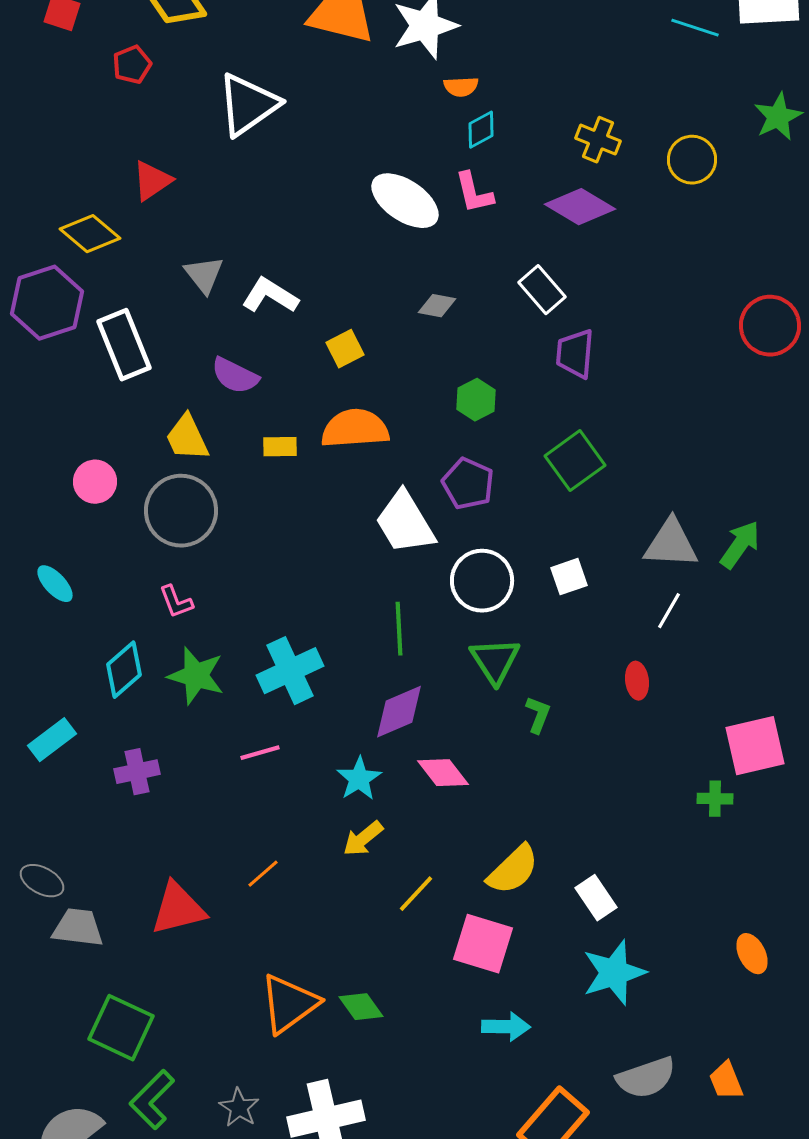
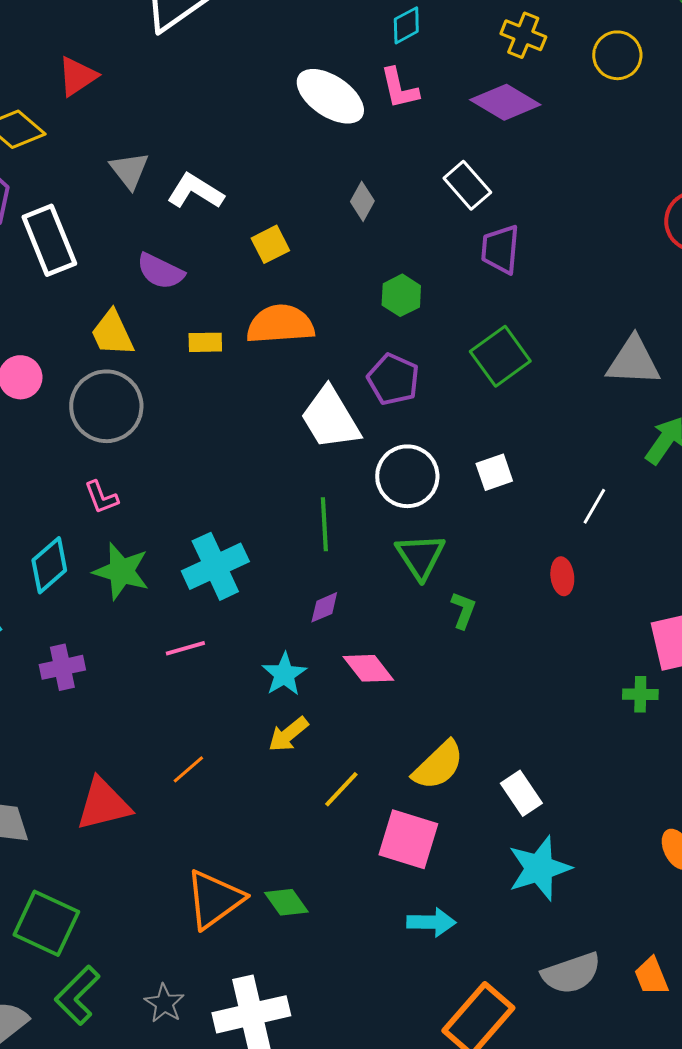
gray diamond: (437, 306) -> (362, 201), turned -72
gray triangle: (671, 544) -> (633, 361), moved
purple diamond: (399, 712) -> (324, 607), size x0.6

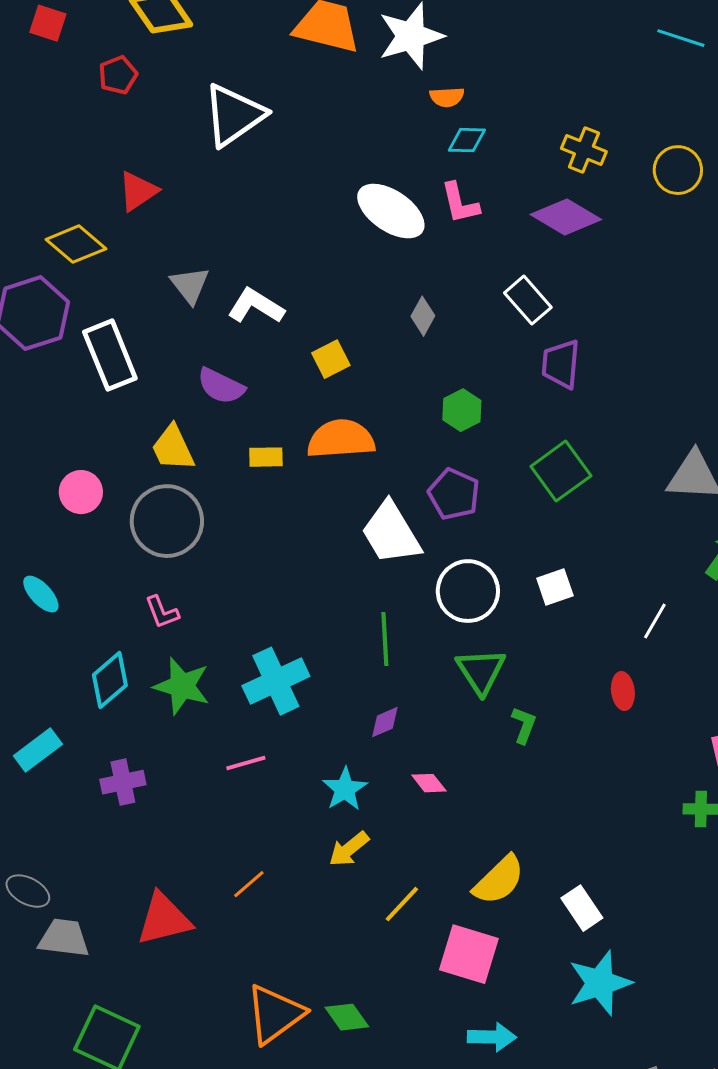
cyan diamond: (406, 25) -> (467, 140), turned 30
pink diamond: (368, 668) -> (429, 783), size x0.7

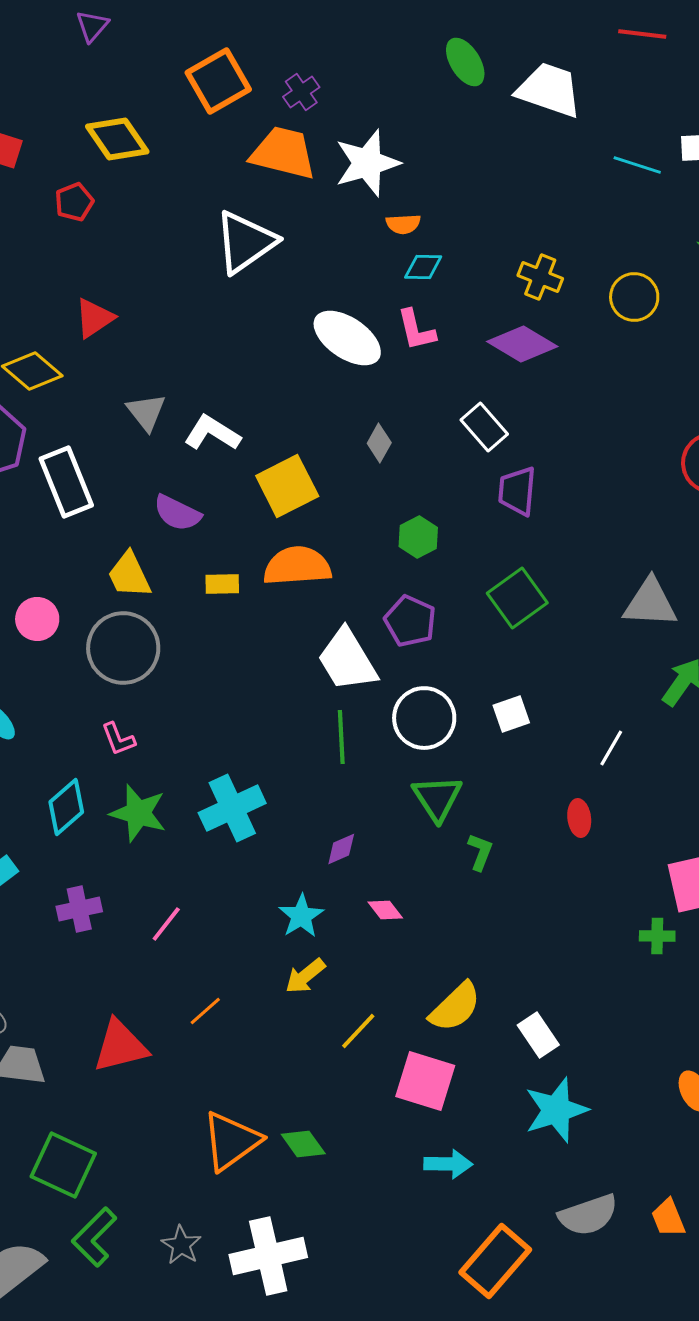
white triangle: (234, 115) -> (245, 242), moved
yellow square: (331, 359) -> (287, 486), size x1.6
green line: (385, 639) -> (341, 737), moved
pink line: (246, 763) -> (166, 924), moved, turned -36

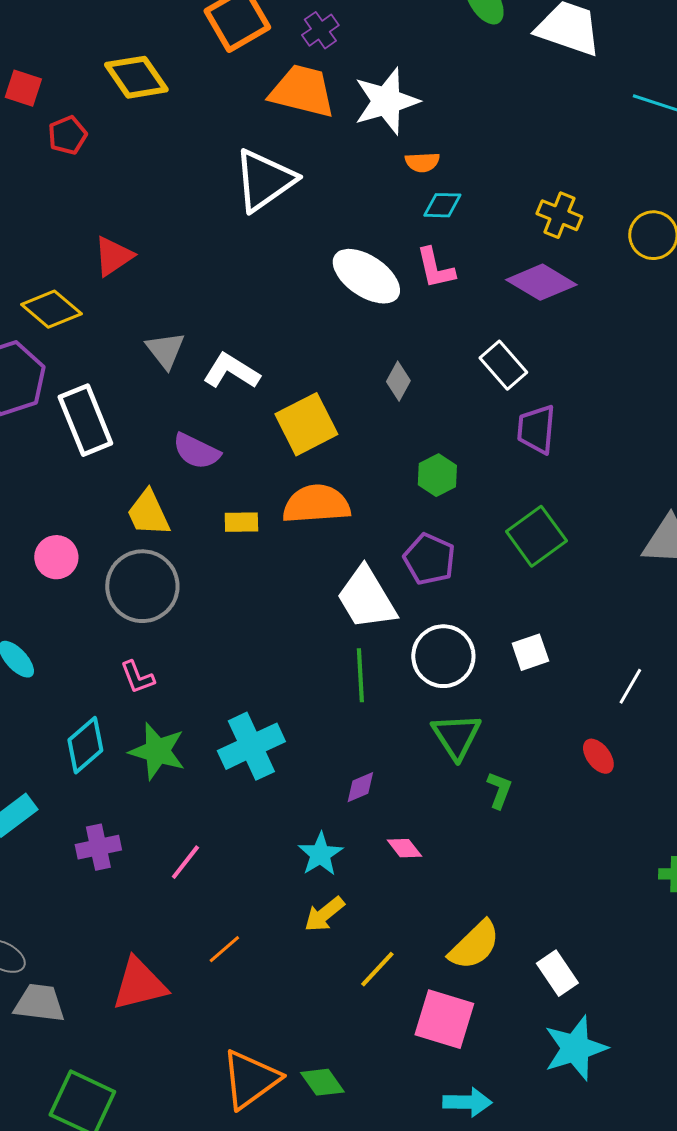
red pentagon: (74, 202) -> (67, 135), moved
red ellipse: (579, 818) -> (598, 756), turned -30

